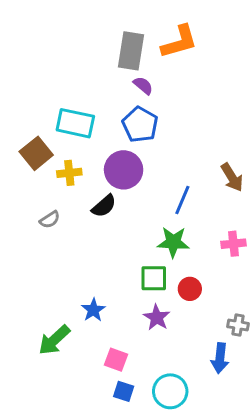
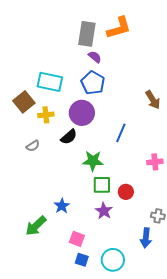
brown arrow: (232, 177) -> (153, 100), moved
green star: (173, 242) -> (93, 161), moved

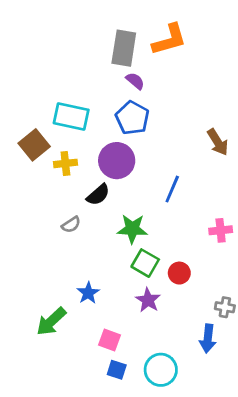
gray semicircle: (33, 146) -> (71, 225), moved
green square: (102, 185) -> (145, 263), turned 30

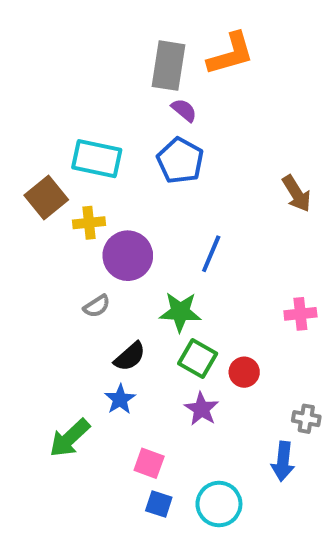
purple circle: (117, 161) -> (128, 256), moved
blue line: (172, 189) -> (211, 254), moved
black semicircle: (98, 195) -> (130, 357), moved

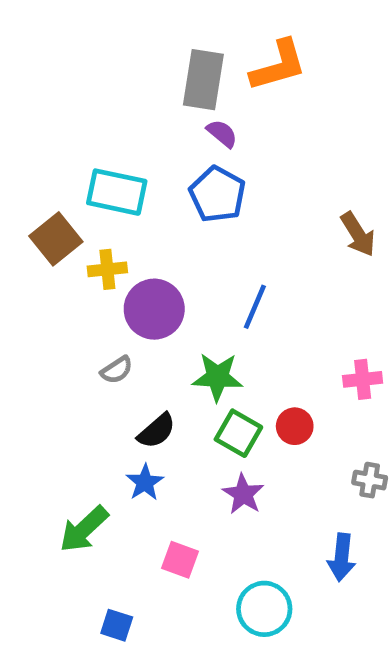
red circle: (244, 372) -> (295, 426), moved
gray cross: (306, 419) -> (370, 480), moved
blue square: (159, 504) -> (117, 625), moved

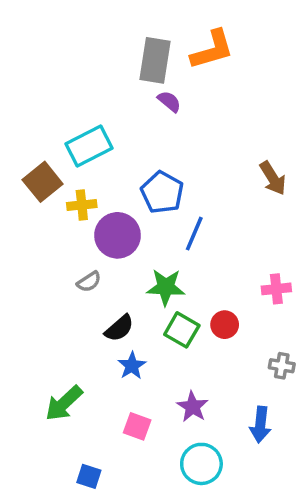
cyan rectangle: (117, 192) -> (89, 146), turned -39
blue pentagon: (217, 194) -> (162, 193), moved
blue star: (145, 482) -> (132, 366), moved
purple star: (243, 494) -> (192, 407), moved

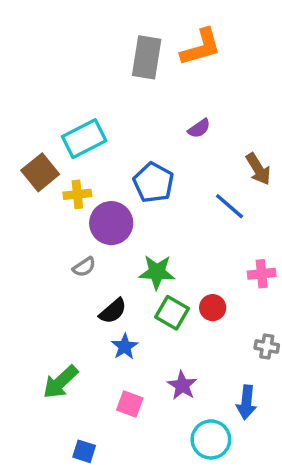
purple semicircle: (169, 101) -> (199, 128), moved, turned 105
blue line: (194, 234) -> (230, 206), moved, turned -72
cyan circle: (201, 464) -> (211, 439), moved

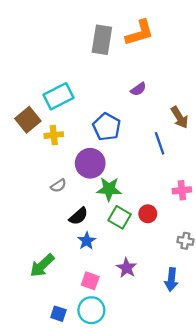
blue line: (230, 206) -> (160, 143), turned 30
purple circle: (111, 223) -> (90, 163), moved
cyan circle: (211, 439) -> (91, 310), moved

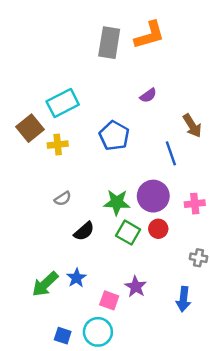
purple circle: (90, 163) -> (153, 196), moved
blue star: (87, 241) -> (77, 278), moved
pink square: (90, 281) -> (109, 300), moved

